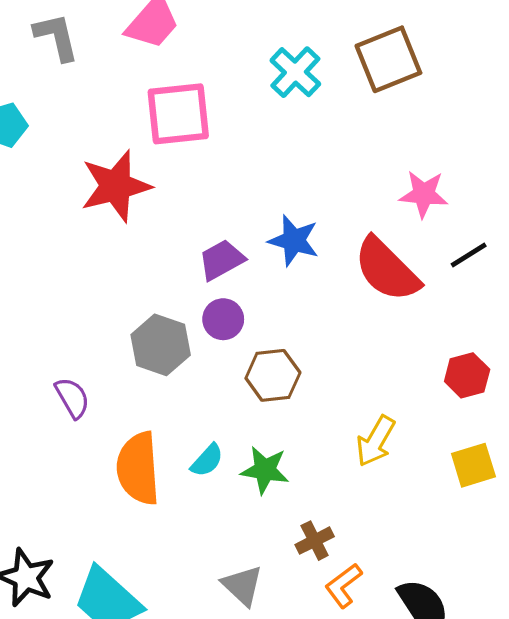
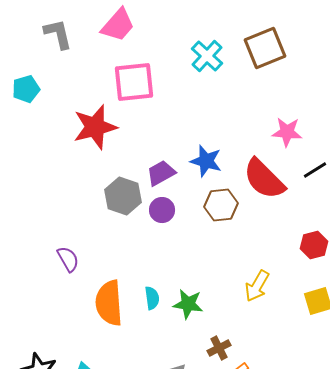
gray hexagon: (161, 345) -> (123, 196), moved
brown hexagon: (273, 375) -> (221, 205), moved
cyan semicircle: (207, 460) -> (152, 298), turned -50

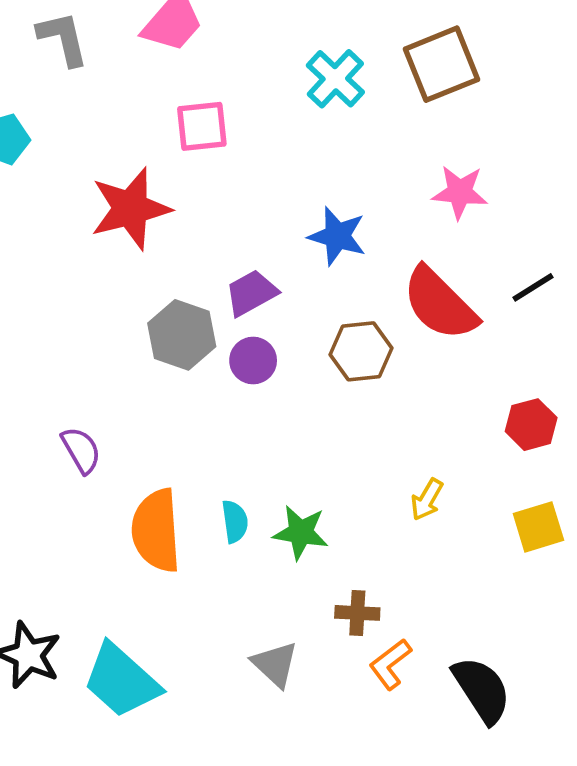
pink square: (134, 82) -> (202, 126), size x0.7
pink star: (287, 132) -> (460, 192), moved
blue star: (206, 161) -> (337, 236), moved
yellow arrow: (257, 286) -> (427, 500), size x0.7
brown cross: (219, 348) -> (357, 613), turned 30

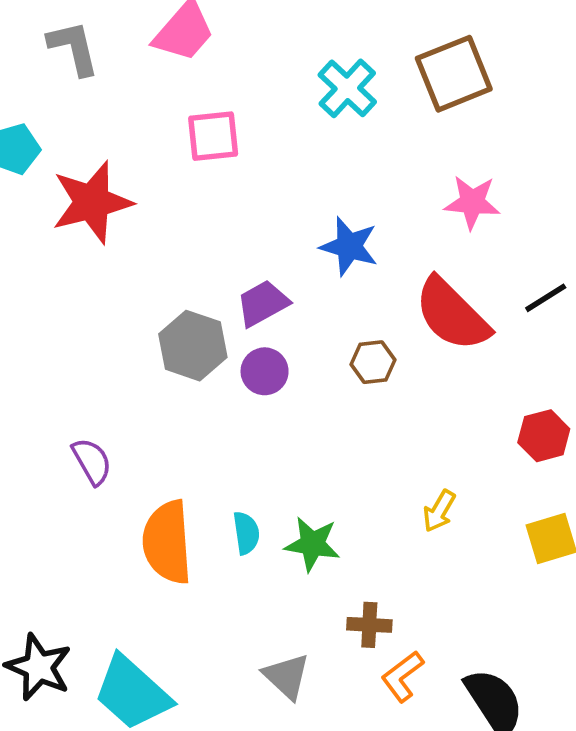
red star: (131, 209) -> (92, 202), moved
brown hexagon: (361, 351) -> (373, 362), size x0.7

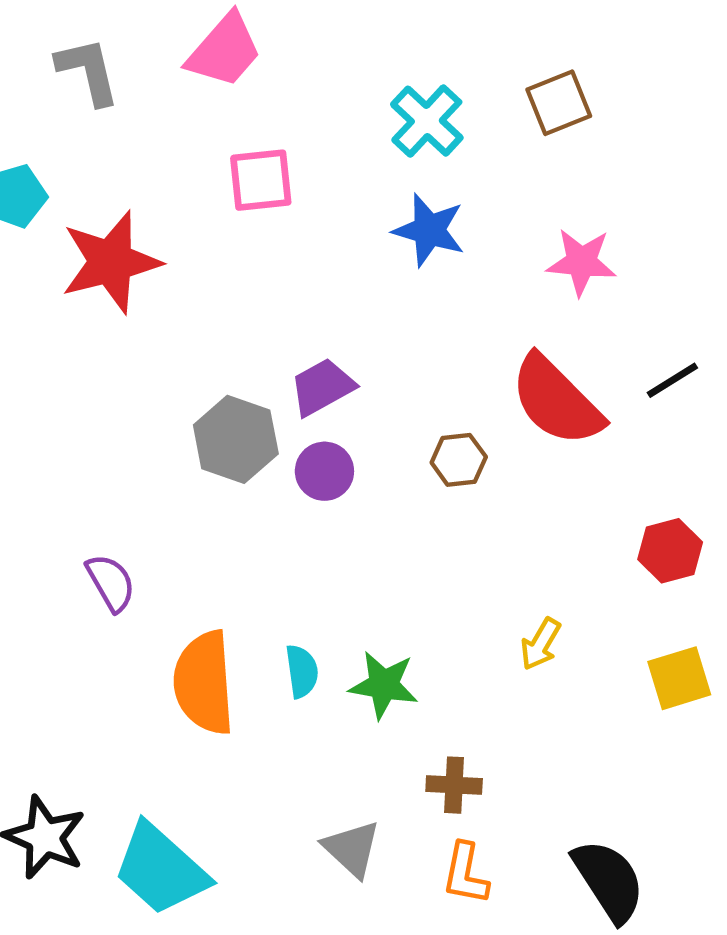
brown square: (454, 74) -> (559, 103), size x0.7
blue star: (349, 246) -> (429, 230), moved
orange L-shape: (402, 676) -> (465, 874), moved, turned -42

